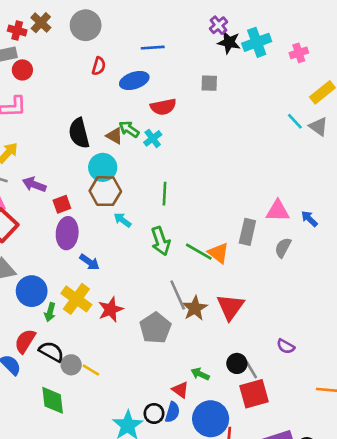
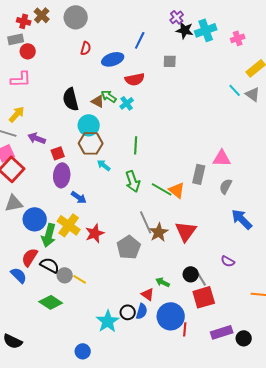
blue line: (153, 48) -> (140, 40), moved, turned -60
blue arrow: (309, 219) -> (242, 219), moved, size x1.6
green arrow: (50, 312) -> (49, 235), size x1.6
green diamond: (53, 400) -> (51, 302), turned -50

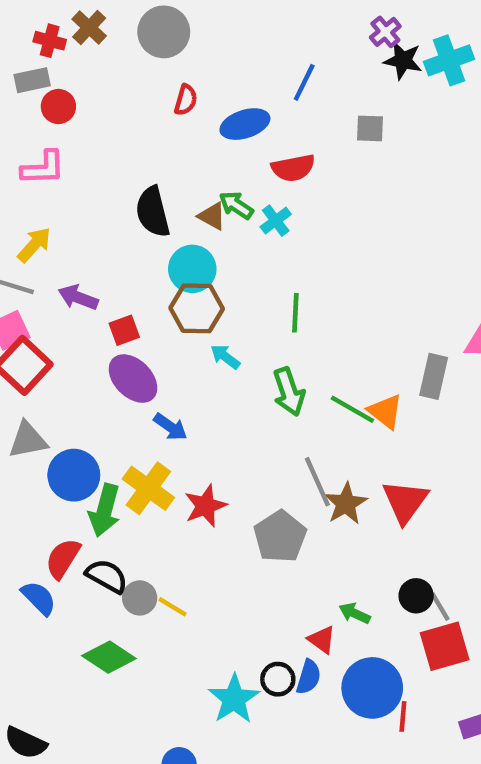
purple ellipse: (62, 175) -> (133, 379), turned -50

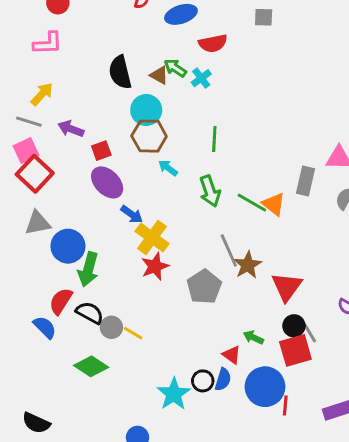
yellow cross: (148, 488) -> (152, 237), moved
red triangle: (405, 501) -> (287, 287), moved
red square: (445, 646) -> (295, 350), moved

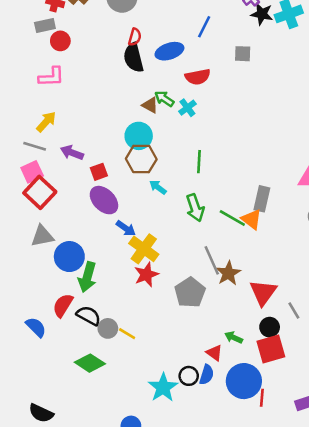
black semicircle: (120, 72) -> (134, 58), moved
gray rectangle: (306, 181) -> (262, 199), moved
blue semicircle: (45, 327) -> (36, 327), moved
gray line: (310, 333) -> (294, 310), moved

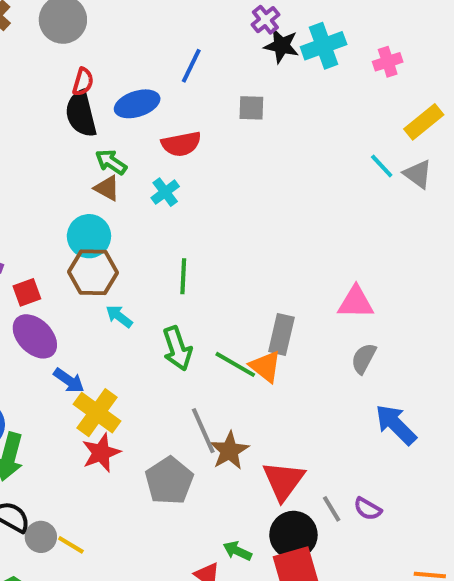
green arrow: (164, 99) -> (111, 162), moved
black circle: (270, 327) -> (293, 535), size x1.5

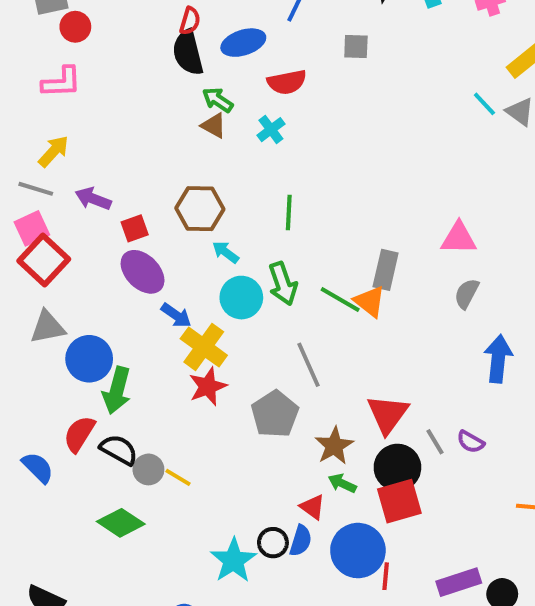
cyan circle: (89, 236) -> (241, 298), moved
blue arrow: (396, 425) -> (498, 359), turned 51
brown star: (229, 451) -> (334, 446), moved

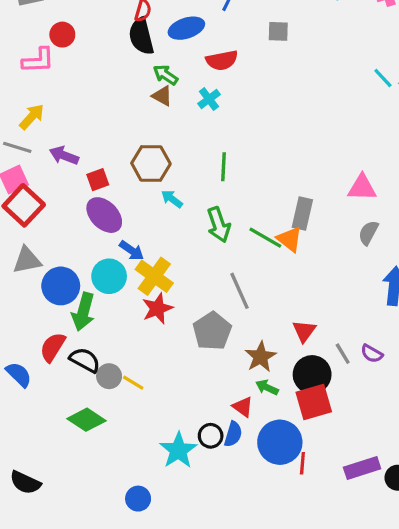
red circle: (75, 27) -> (62, 35), moved
cyan circle: (241, 298) -> (109, 276), moved
red triangle: (388, 414) -> (304, 331), size x0.7

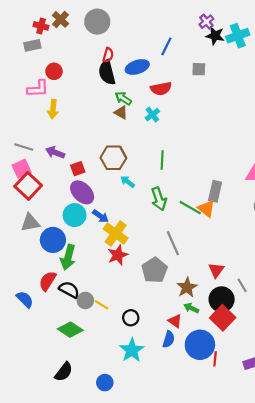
yellow arrow: (32, 117) -> (53, 109), moved, turned 144
cyan circle: (109, 276) -> (75, 215), moved
red square: (314, 402) -> (223, 318), turned -30
black circle: (211, 436) -> (131, 318), moved
black semicircle: (25, 482) -> (64, 372), moved, turned -78

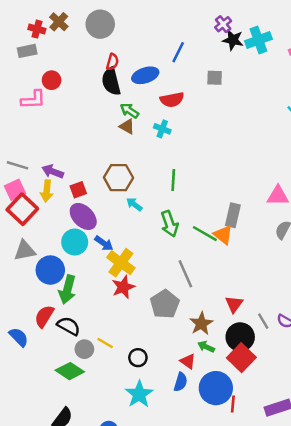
yellow arrow: (53, 109) -> (47, 191), moved
cyan cross: (152, 115) -> (162, 129), turned -32
gray circle: (85, 300) -> (84, 349), moved

